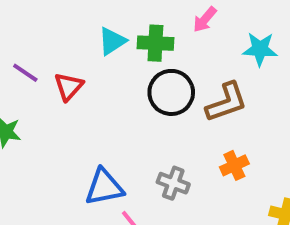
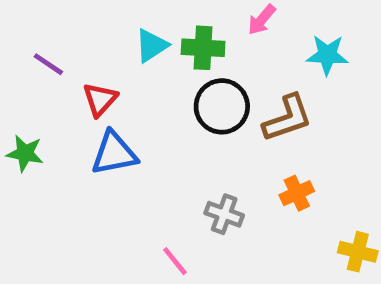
purple line: (25, 73) -> (48, 64), moved
blue triangle: (104, 187) -> (114, 153), moved

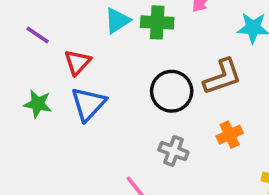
black circle: (222, 106) -> (172, 91), moved
green star: (25, 153) -> (38, 104), moved
blue triangle: (114, 153) -> (88, 104), turned -36

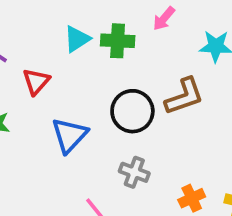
blue triangle: (88, 104) -> (69, 135), moved
orange cross: (230, 135) -> (192, 198), moved

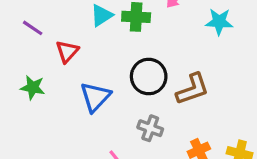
brown L-shape: (184, 96) -> (193, 89), moved

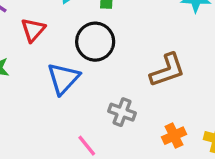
black circle: (149, 77) -> (95, 42), moved

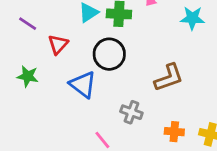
blue triangle: (63, 79) -> (83, 85), turned -36
orange cross: (174, 136) -> (174, 132), turned 30

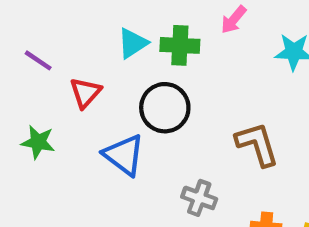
brown L-shape: (169, 78) -> (257, 144), turned -88

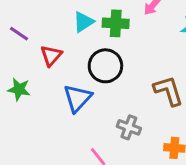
blue triangle: (124, 155) -> (78, 98), turned 36

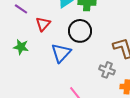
gray cross: (129, 127) -> (107, 70), moved

